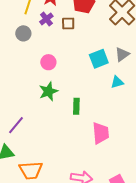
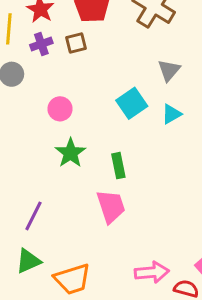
purple cross: (46, 19) -> (41, 44), turned 32
cyan square: (99, 59) -> (132, 103), moved
pink trapezoid: (101, 133) -> (111, 206), moved

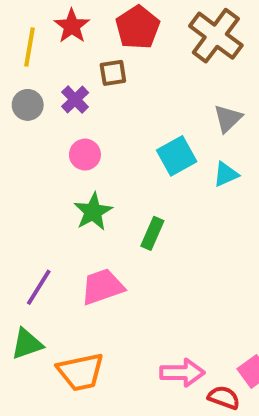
purple cross: (41, 44) -> (75, 100), moved, turned -30
green rectangle: (118, 166) -> (152, 233), turned 30
pink trapezoid: (111, 206) -> (102, 287), moved, turned -96

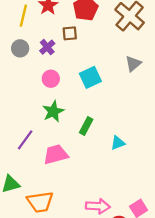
cyan square: (177, 156) -> (90, 77), moved
cyan triangle: (226, 174) -> (118, 143), moved
purple line: (39, 287) -> (25, 140), moved

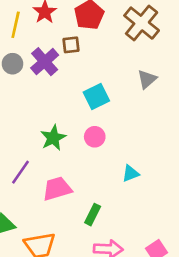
purple cross: (47, 47) -> (45, 62), size x1.5
pink circle: (51, 79) -> (95, 137), moved
green rectangle: (86, 126) -> (93, 215), moved

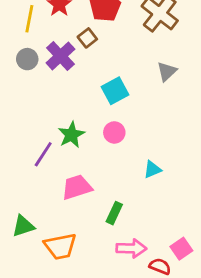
brown square: (71, 45) -> (87, 38), turned -30
purple line: (21, 172) -> (43, 154), moved

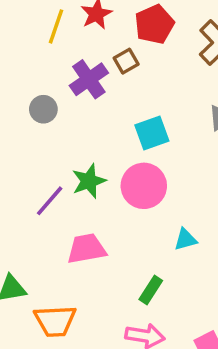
gray circle: (27, 59) -> (43, 109), moved
pink circle: (114, 132) -> (144, 186), size x1.6
green rectangle: (114, 213) -> (151, 290), moved

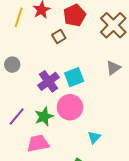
purple cross: (89, 79) -> (49, 81), moved
green star: (89, 181) -> (44, 116), moved
cyan triangle: (186, 239) -> (94, 137), turned -32

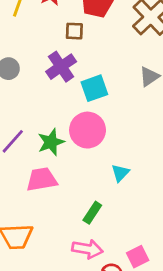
brown square: (59, 37) -> (74, 31), turned 32
purple cross: (49, 81) -> (61, 67), moved

